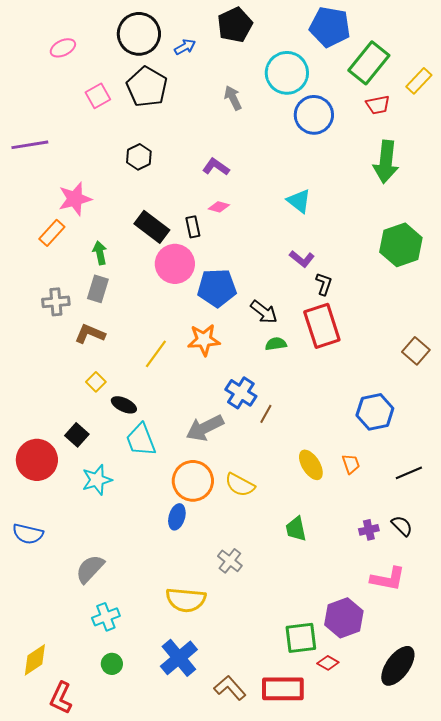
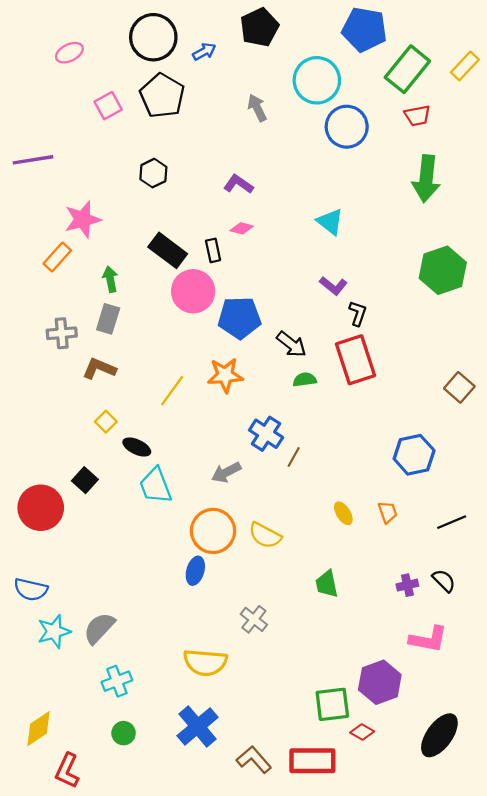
yellow rectangle: (419, 81) -> (465, 66), moved
gray arrow: (205, 428) -> (226, 472), size x0.7
yellow ellipse: (311, 465) -> (343, 513), size x0.7
cyan star: (97, 480) -> (54, 631), moved

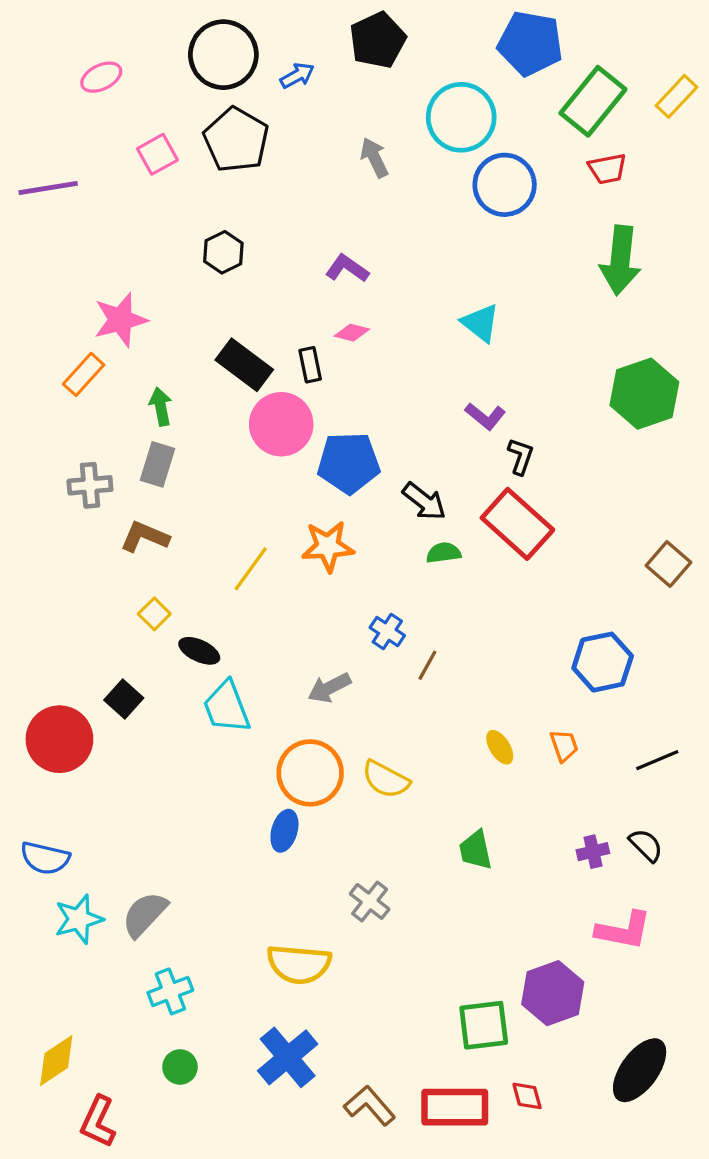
purple line: (33, 160) -> (48, 188), moved
red rectangle: (355, 360) -> (517, 524), turned -30
blue cross: (266, 434) -> (387, 632), size x0.7
red diamond: (362, 732) -> (527, 1096), moved, turned 45

